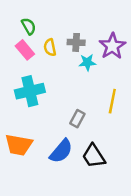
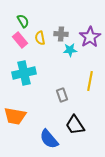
gray rectangle: (77, 119) -> (62, 95), turned -48
blue semicircle: (61, 151) -> (49, 139), moved, turned 100

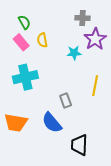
gray cross: (61, 34) -> (82, 18), moved
black trapezoid: (75, 125) -> (79, 145), moved, turned 35
blue semicircle: (49, 139) -> (52, 123), moved

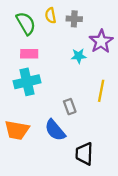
gray cross: (82, 18) -> (74, 19), moved
green semicircle: (24, 22) -> (26, 23), size x1.5
yellow semicircle: (42, 40) -> (51, 15), moved
pink rectangle: (21, 42) -> (29, 54), moved, turned -49

